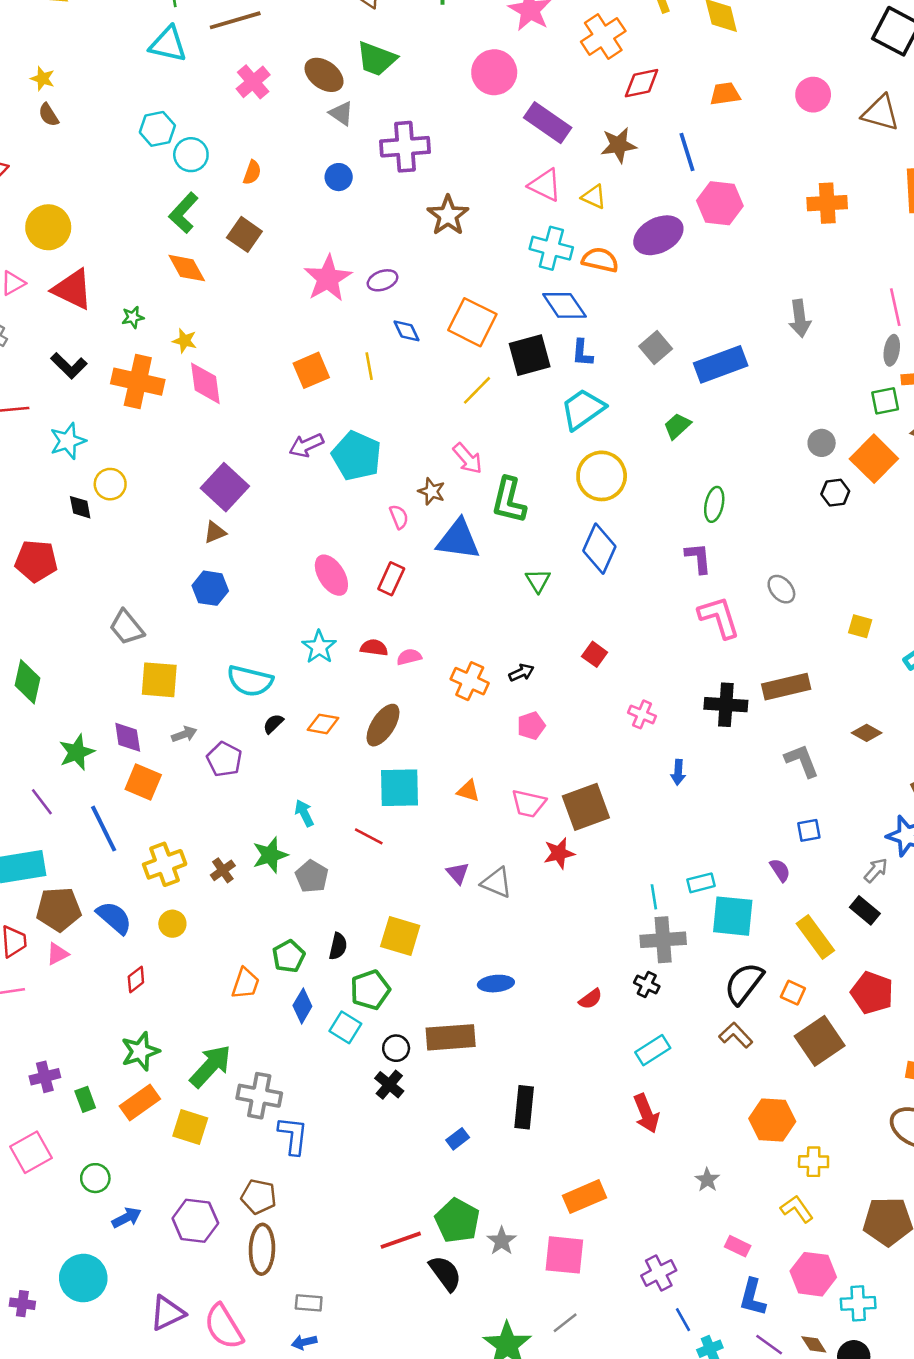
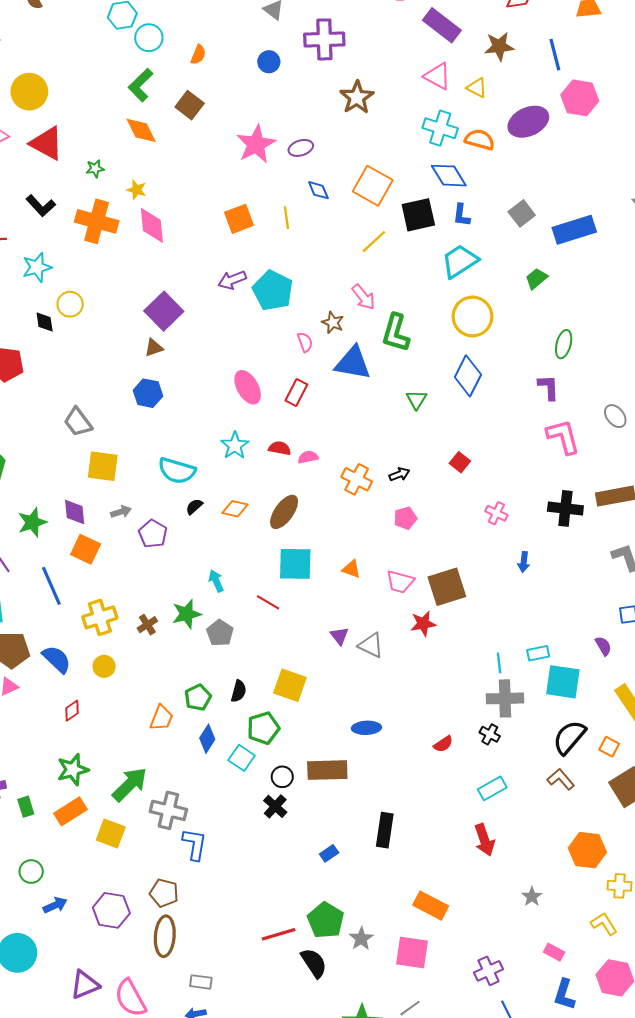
orange rectangle: (584, 1197) -> (431, 906), turned 48

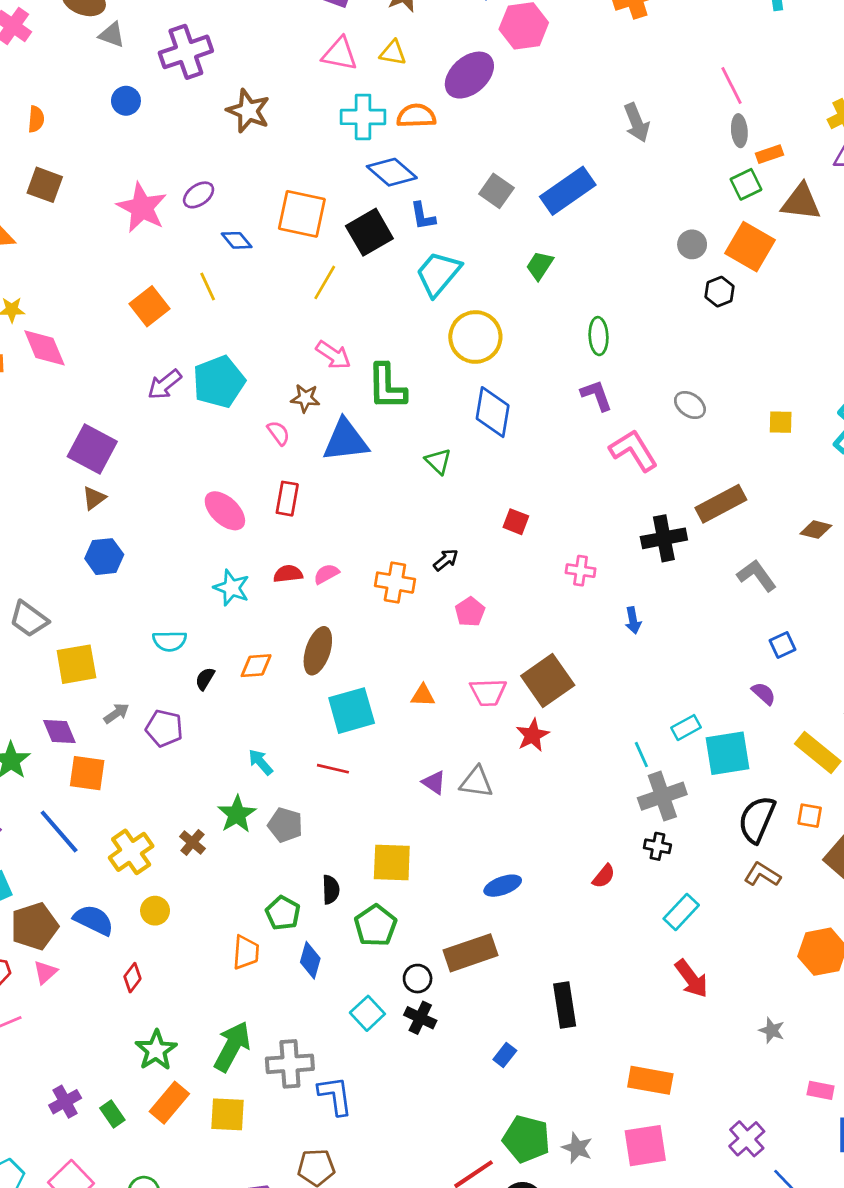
cyan pentagon: (273, 291) -> (219, 382), turned -30
cyan semicircle: (177, 471) -> (170, 641), size x0.7
cyan square: (242, 758) -> (367, 1013), moved, turned 30

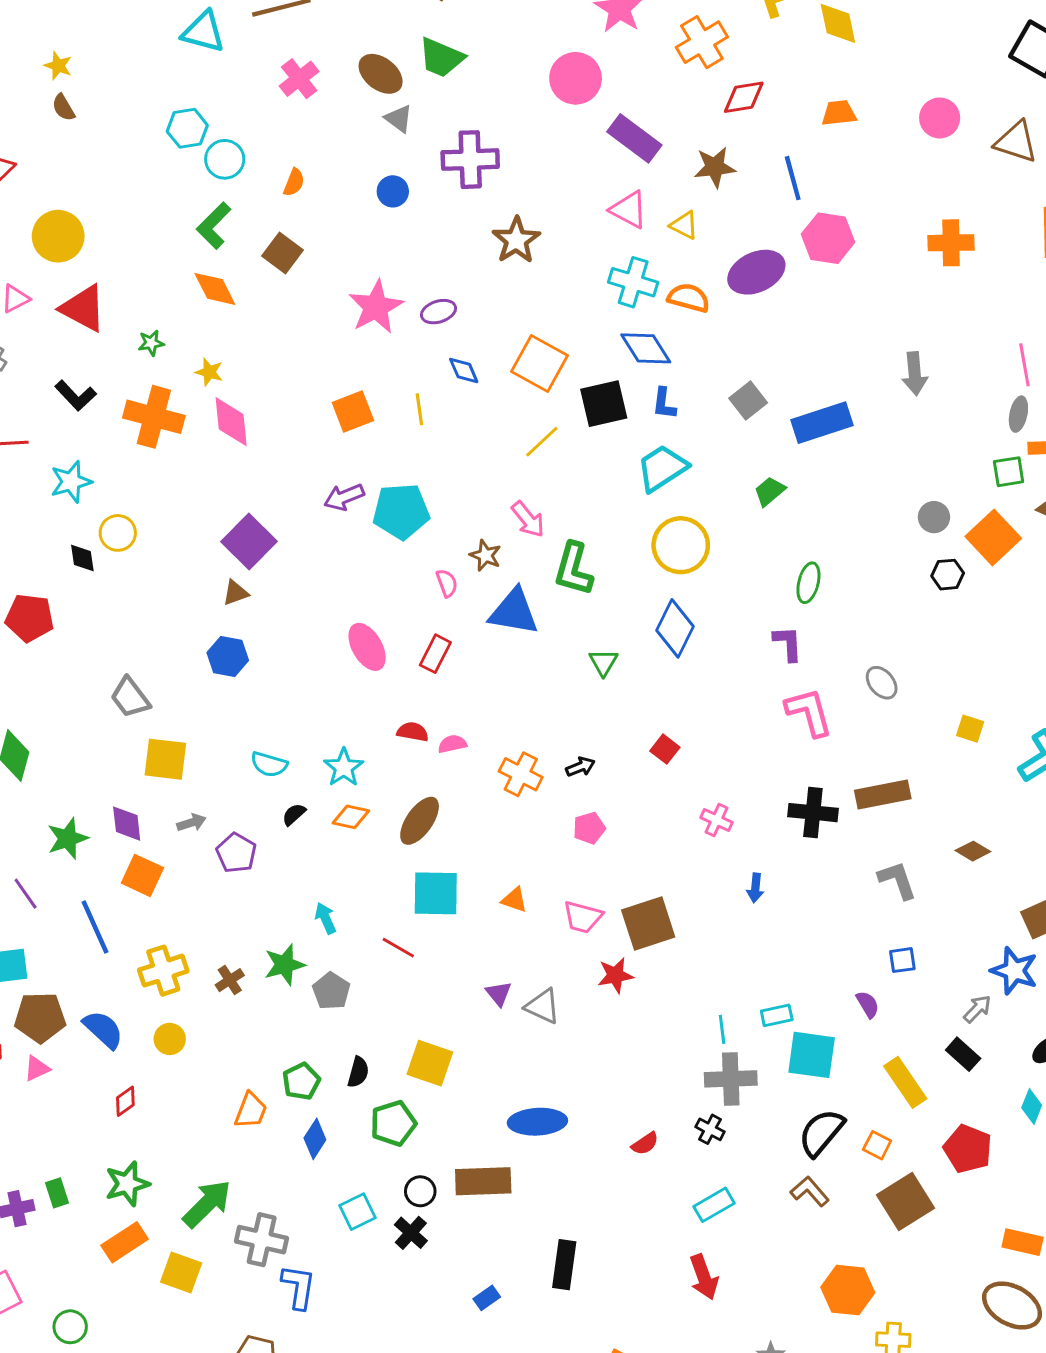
cyan star: (232, 588) -> (344, 768), moved
blue ellipse: (503, 886) -> (537, 1122), size x1.4
green rectangle: (112, 1114) -> (57, 1193), moved

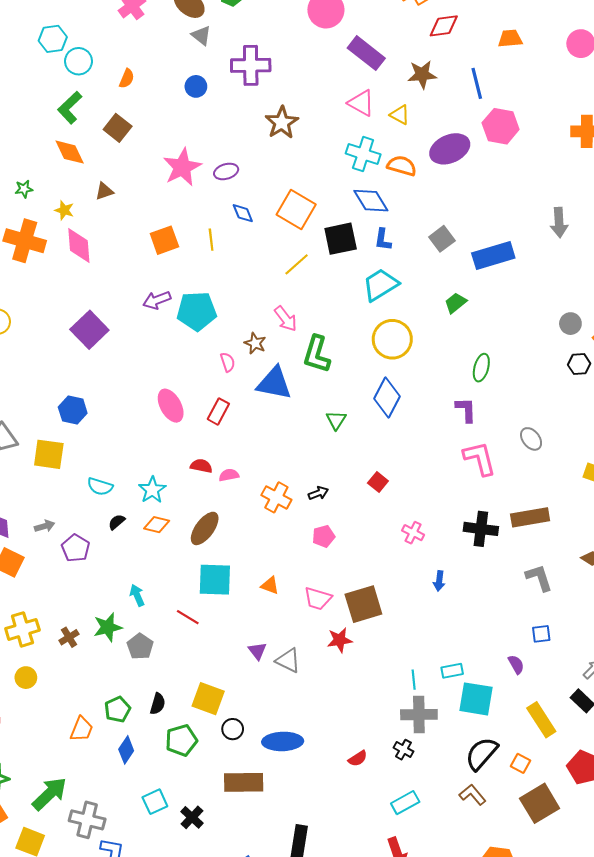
brown triangle: (235, 593) -> (104, 191), moved
yellow square: (165, 759) -> (49, 454), moved
black circle: (420, 1191) -> (233, 729), moved

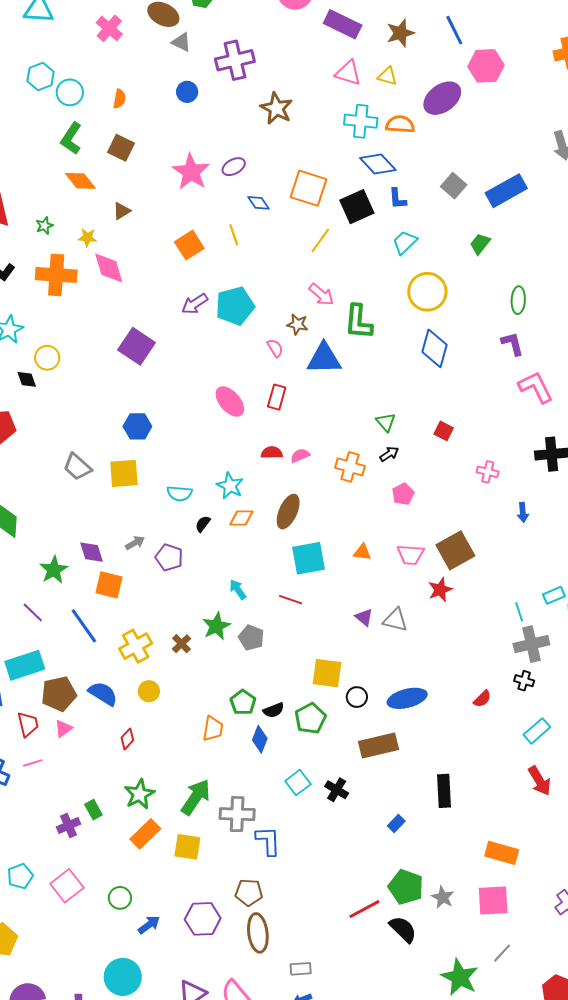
cyan trapezoid: (380, 285) -> (405, 242), size x0.7
green triangle: (336, 420) -> (386, 422), moved
black semicircle: (158, 704) -> (274, 710), moved, turned 65

